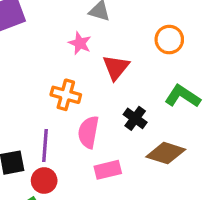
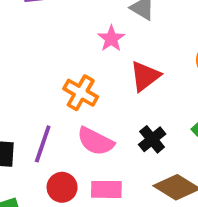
pink semicircle: (88, 132) -> (95, 141), turned -88
red circle: (44, 181) -> (62, 187), moved

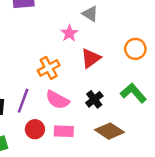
orange cross: (81, 93) -> (49, 68), turned 30

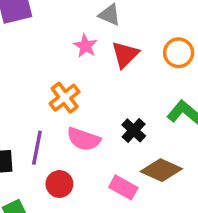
red triangle: (91, 58) -> (125, 54), moved
pink rectangle: (64, 131) -> (123, 187), moved, turned 36

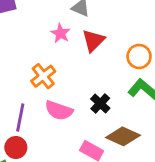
orange circle: (179, 53) -> (139, 56), moved
red circle: (59, 184) -> (16, 147), moved

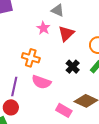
orange cross: (43, 76) -> (31, 58), turned -36
black cross: (100, 103) -> (73, 67), moved

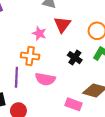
pink star: (43, 28) -> (39, 33), moved
purple line: (14, 87) -> (16, 77), moved

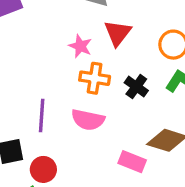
orange cross: (30, 56) -> (95, 78), moved

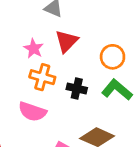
black cross: (136, 87) -> (77, 88), turned -30

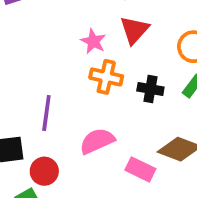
pink semicircle: (32, 112) -> (97, 141), moved, turned 140

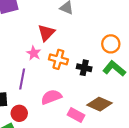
red triangle: (134, 30) -> (46, 33), moved
pink star: (93, 41) -> (34, 53), moved

